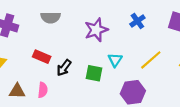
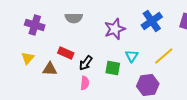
blue cross: (137, 21) -> (152, 21), size x1.5
pink semicircle: (43, 90) -> (85, 83), moved
brown triangle: (17, 91) -> (50, 69), moved

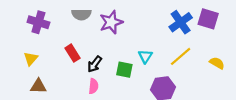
blue cross: (152, 21) -> (181, 22), moved
purple star: (115, 29) -> (111, 22), moved
red rectangle: (66, 53) -> (73, 53), turned 35
brown triangle: (50, 69) -> (38, 86), moved

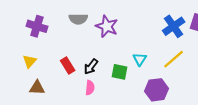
purple star: (111, 22) -> (107, 26), turned -30
red rectangle: (73, 53) -> (68, 66), moved

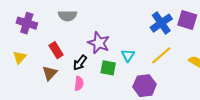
purple star: (107, 26) -> (99, 43), moved
red rectangle: (68, 66) -> (56, 50), moved
brown triangle: (37, 88) -> (50, 73), moved, turned -49

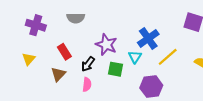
blue cross: (161, 23) -> (148, 38), moved

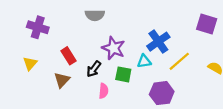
gray semicircle: (76, 18) -> (95, 15), moved
cyan triangle: (135, 57) -> (144, 61), turned 48
pink semicircle: (87, 84) -> (104, 91), moved

